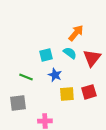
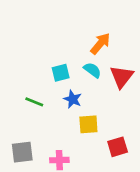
red square: (89, 92) -> (118, 147), moved
gray square: (18, 103) -> (22, 152), moved

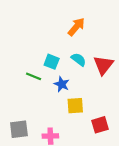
orange arrow: (100, 44) -> (76, 27), moved
cyan square: (61, 73) -> (52, 62), turned 35
green line: (34, 102) -> (34, 76), moved

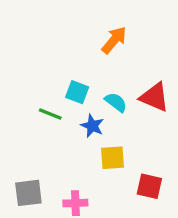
cyan semicircle: (79, 59) -> (116, 102), moved
red triangle: (103, 65) -> (154, 97), turned -45
red square: (100, 125) -> (149, 186), turned 30

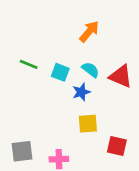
cyan semicircle: (116, 102) -> (90, 70), moved
green line: (50, 114) -> (29, 64), moved
blue star: (92, 126) -> (81, 92), moved, turned 30

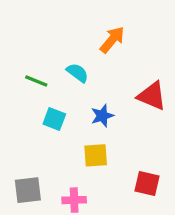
cyan semicircle: (90, 70) -> (77, 73), moved
cyan square: (60, 72) -> (54, 119), moved
yellow square: (88, 124) -> (96, 155), moved

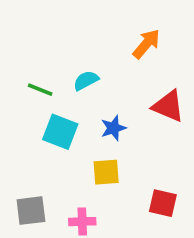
orange arrow: (112, 40) -> (146, 44), moved
cyan semicircle: (77, 73) -> (86, 80), turned -65
cyan square: (54, 119) -> (60, 132), size x1.4

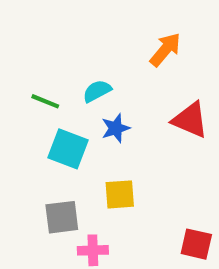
blue star: (113, 128) -> (116, 128), moved
red square: (163, 203) -> (196, 244), moved
gray square: (31, 211) -> (62, 217), moved

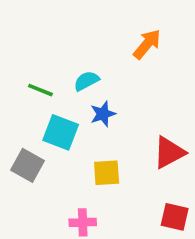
red triangle: (190, 120) -> (169, 153), moved, turned -51
gray square: (62, 217) -> (28, 165), moved, turned 36

